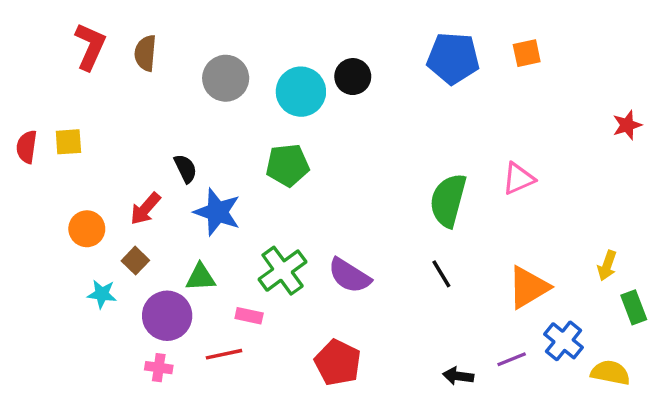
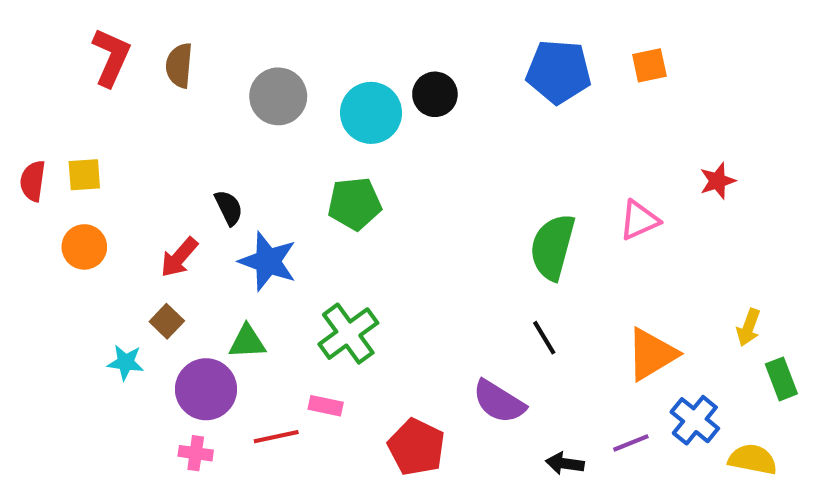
red star: (627, 125) -> (718, 181), moved
orange circle: (87, 229) -> (84, 247), moved
purple semicircle: (349, 276) -> (499, 402), moved
pink rectangle: (249, 316) -> (326, 406), moved

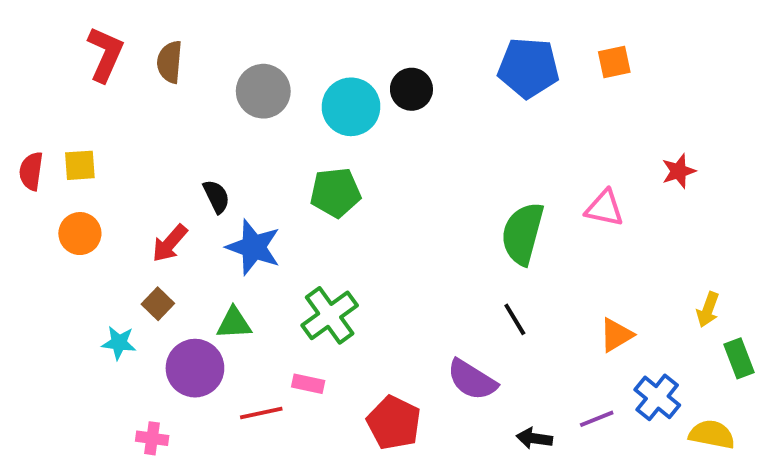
pink triangle: (639, 220) -> (605, 208), turned 36
orange triangle: (652, 354) -> (616, 335), size x0.7
pink cross: (196, 453) -> (152, 438), moved

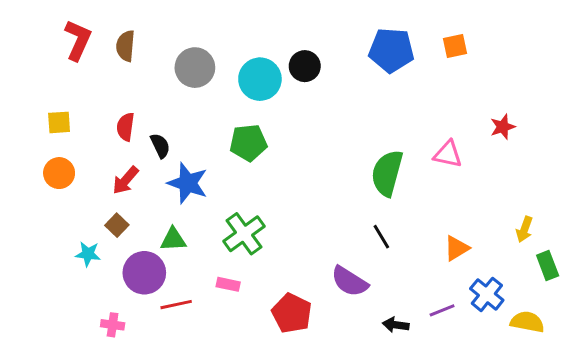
red semicircle: (31, 171) -> (126, 127), moved
red line: (261, 413) -> (176, 305), moved

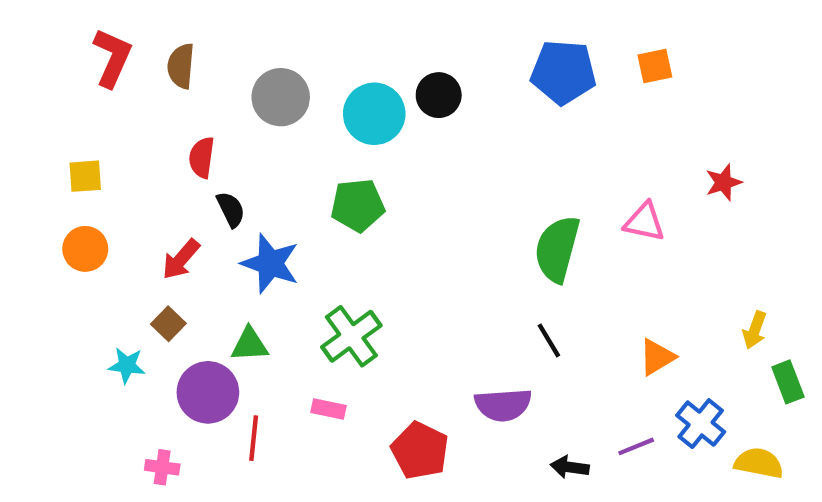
red semicircle: (126, 127) -> (202, 157), moved
purple semicircle: (350, 281) -> (503, 405), turned -36
red line: (176, 305) -> (254, 438), turned -72

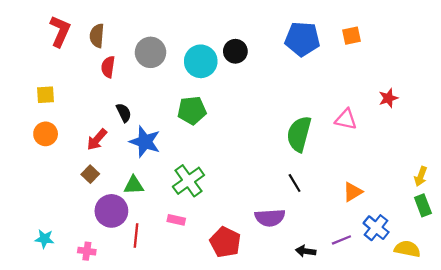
red semicircle: (202, 157) -> (108, 67), moved
yellow arrow: (755, 330) -> (421, 176), moved
cyan star: (127, 365) -> (44, 239), moved

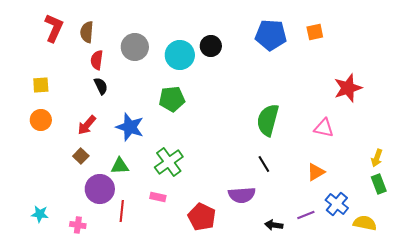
red star: (388, 98) -> (348, 88), size x1.6
black semicircle: (124, 113) -> (101, 86), moved
pink triangle: (346, 119) -> (324, 128), moved

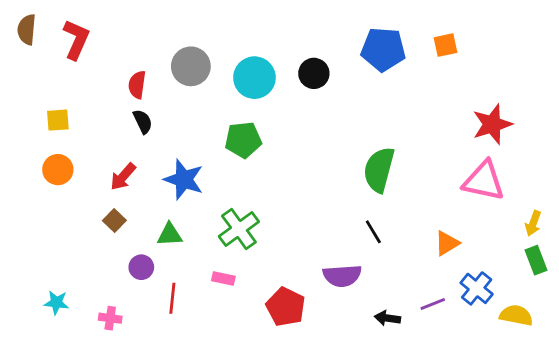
brown semicircle: (87, 32) -> (27, 30), moved
black circle: (211, 46) -> (314, 73), moved
pink triangle: (324, 128) -> (484, 181), moved, size x1.5
purple circle: (100, 189) -> (141, 267), size x0.6

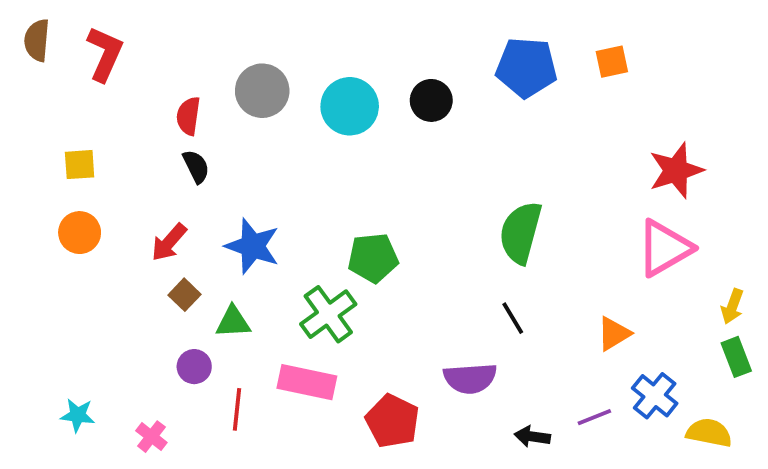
green pentagon: (243, 140) -> (373, 258), moved
pink triangle: (484, 181) -> (664, 248), turned -42
brown square: (114, 221) -> (184, 295), moved
pink rectangle: (223, 279) -> (307, 382), size x1.8
pink cross: (110, 318) -> (151, 437), turned 30

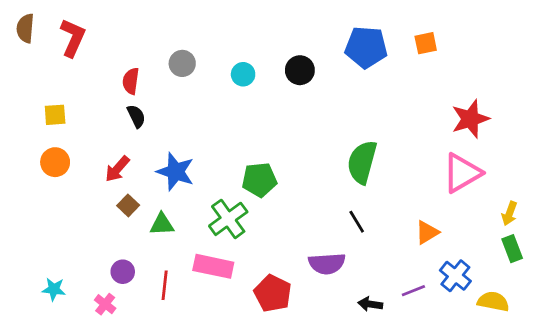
gray circle: (262, 91) -> (182, 63), size x0.7
cyan circle: (350, 106) -> (243, 74), size x0.6
purple circle: (194, 367) -> (123, 272), moved

